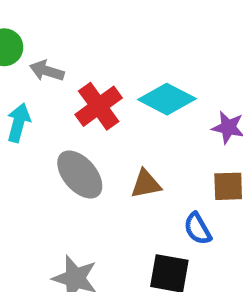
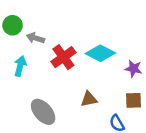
gray ellipse: (80, 175) -> (43, 112), moved

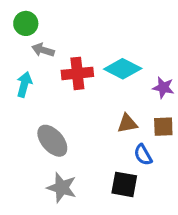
green circle: (13, 25) -> (26, 23), moved
red cross: (63, 57) -> (77, 73), turned 30
brown triangle: (89, 99) -> (127, 123), moved

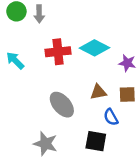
gray arrow: (43, 50) -> (39, 14), moved, turned -108
cyan arrow: (24, 84) -> (15, 61), turned -60
gray ellipse: (52, 141) -> (62, 105), moved

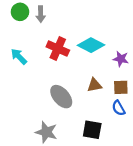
red cross: (58, 52) -> (58, 49), turned 30
blue semicircle: (111, 117) -> (118, 108), moved

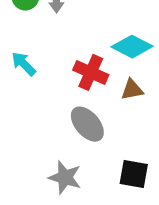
red cross: (58, 49) -> (91, 72), moved
brown triangle: (94, 85) -> (132, 90), moved

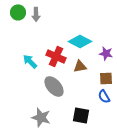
cyan arrow: (24, 64) -> (30, 61), moved

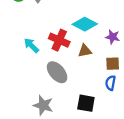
blue semicircle: (104, 96) -> (110, 83), turned 40

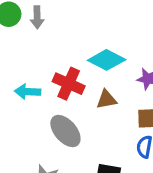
cyan arrow: (31, 45) -> (28, 92), turned -42

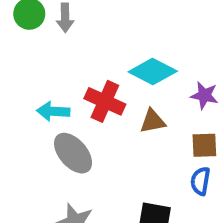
gray ellipse: (65, 131) -> (73, 153), moved

